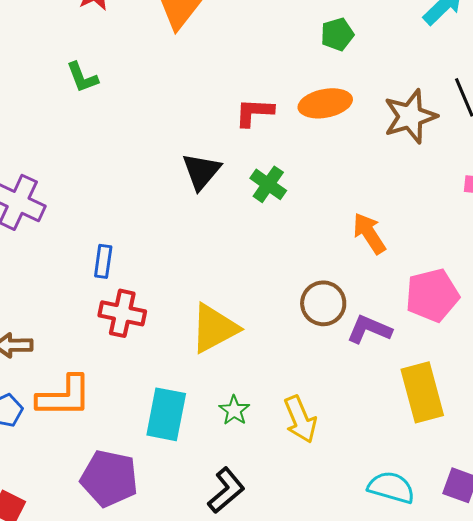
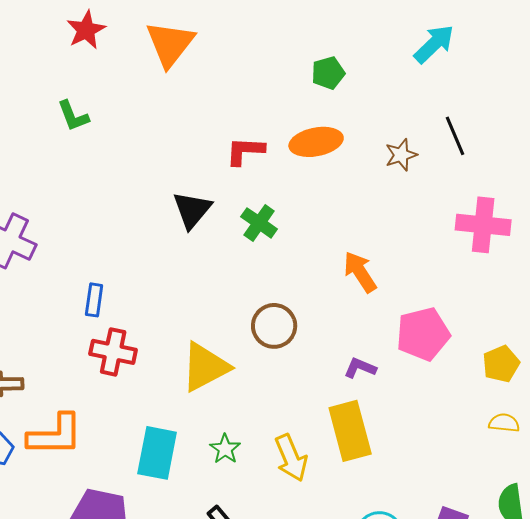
brown star: (410, 116) -> (401, 155), size x0.6
brown circle: (323, 303) -> (274, 326), moved
purple L-shape: (369, 329) -> (360, 368), size x0.7
yellow rectangle: (422, 392) -> (350, 431), moved

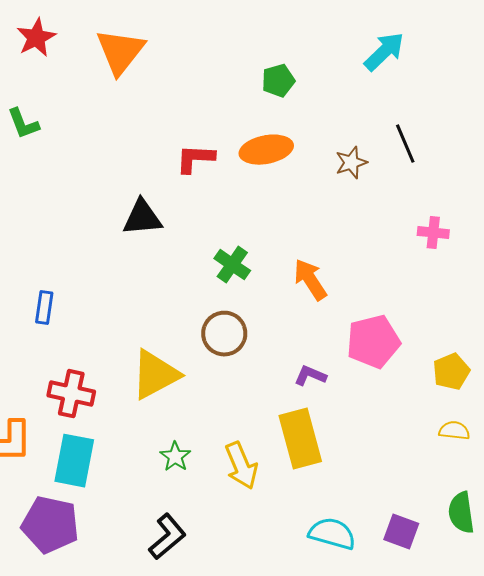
black triangle: (192, 210) -> (142, 218), turned 45
green cross: (259, 223) -> (232, 265), moved
pink cross: (483, 225) -> (433, 233), size x0.6
red cross: (113, 352) -> (71, 394), moved
cyan rectangle: (157, 453) -> (74, 461), moved

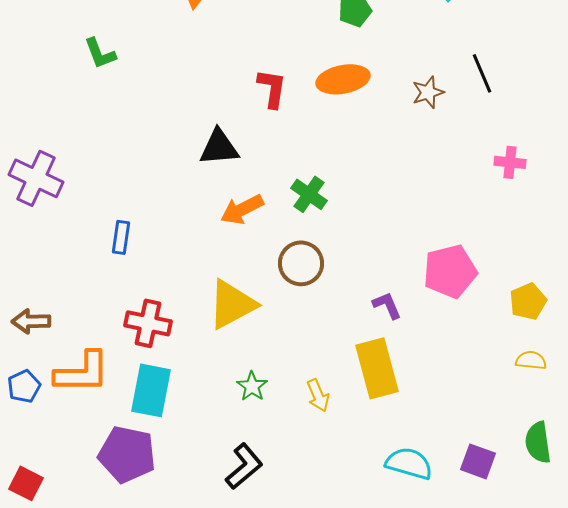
red L-shape: (195, 159) -> (272, 88), turned 96
orange arrow: (310, 280) -> (242, 209), moved, turned -84
purple L-shape: (310, 376) -> (387, 305), turned 44
yellow arrow: (241, 466) -> (318, 395), size x0.7

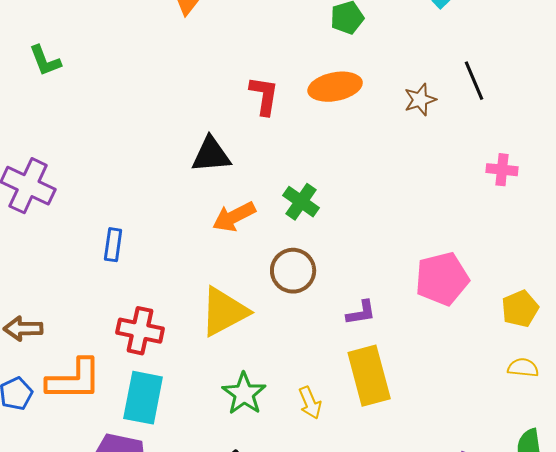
green L-shape: (100, 53) -> (45, 61), moved
purple L-shape: (387, 305) -> (361, 313), moved, turned 104
green star: (252, 386) -> (244, 394), size x1.4

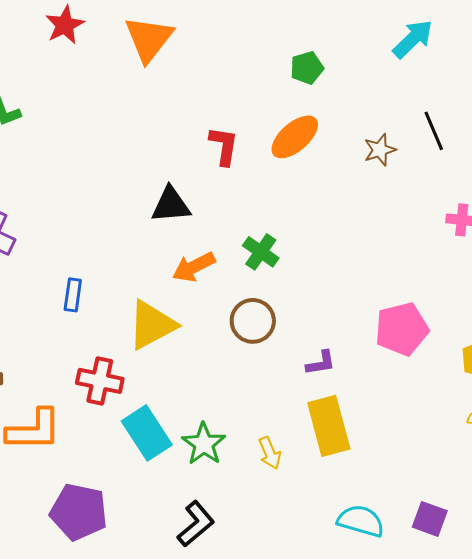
orange ellipse: (335, 87) -> (295, 137), turned -30
yellow triangle: (224, 312) -> (152, 325), moved
cyan rectangle: (143, 398) -> (147, 433), moved, turned -44

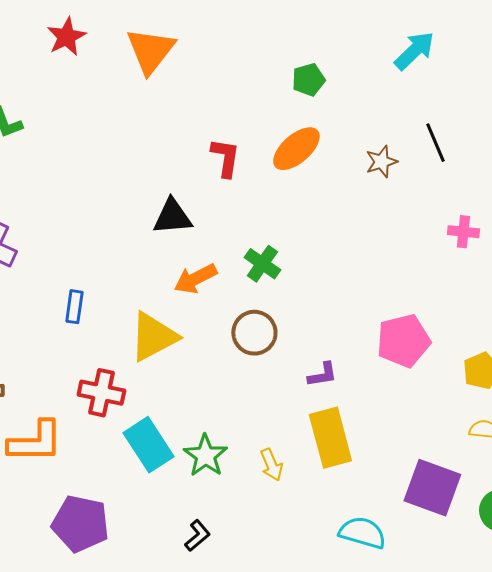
purple square: (430, 519) -> (432, 488), moved, size x1.6
black L-shape: (196, 524) -> (197, 536), size x0.7

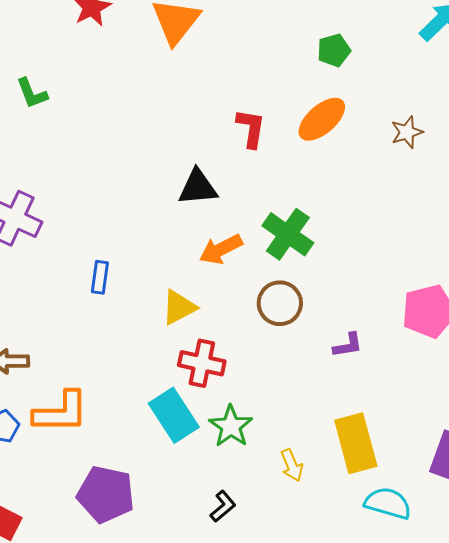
green cross: (262, 264) -> (288, 234), size x1.4
yellow triangle: (153, 337) -> (179, 307), size x0.7
red cross: (101, 393) -> (202, 363), moved
yellow rectangle: (330, 438) -> (356, 443), moved
yellow arrow: (271, 465) -> (292, 465), moved

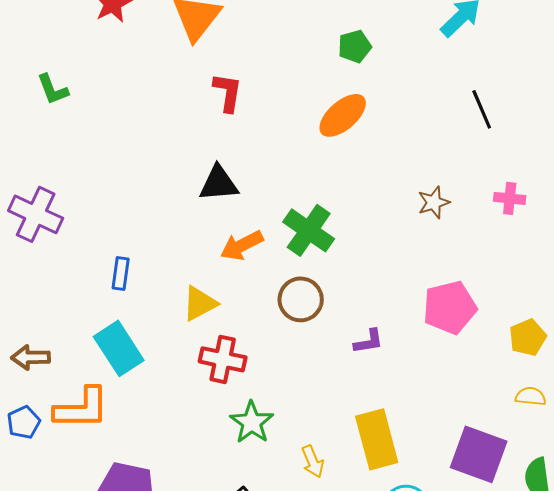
red L-shape: (251, 128) -> (228, 92), moved
brown star: (407, 132) -> (434, 202), moved
cyan rectangle: (174, 415) -> (119, 348), moved

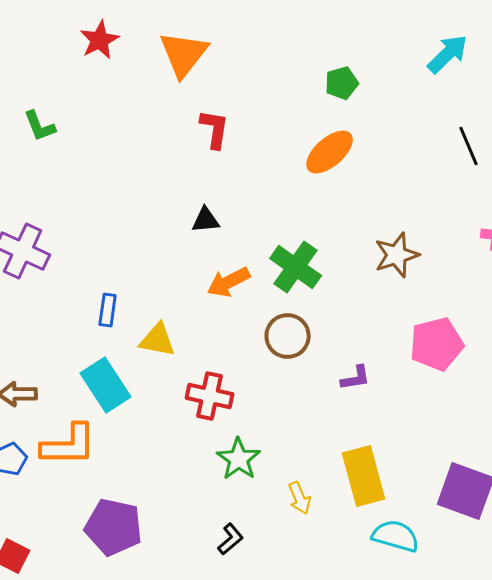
black triangle: (219, 183) -> (206, 220), size x0.7
brown star: (434, 202) -> (397, 255), moved, size x1.4
yellow triangle: (200, 303) -> (158, 340), moved, turned 39

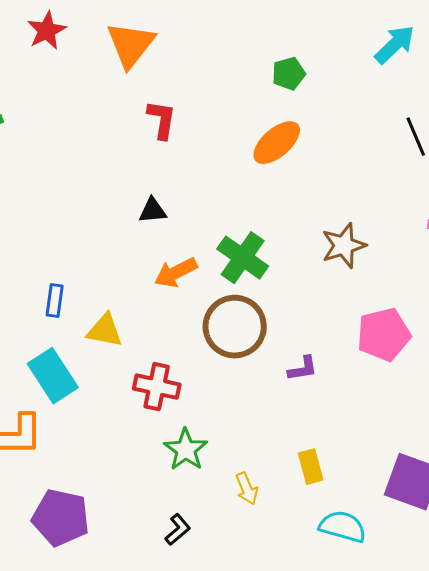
brown circle: (288, 336) -> (235, 327), size x1.4
yellow rectangle: (364, 476) -> (311, 467), size x0.6

